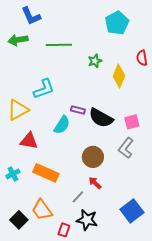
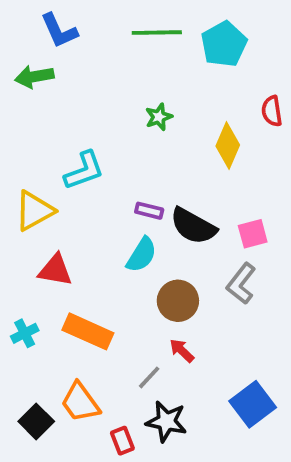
green line: (59, 45) -> (157, 33), moved
green star: (95, 61) -> (159, 117), moved
cyan semicircle: (62, 125) -> (142, 255), moved
red rectangle: (64, 230) -> (122, 441), turned -40

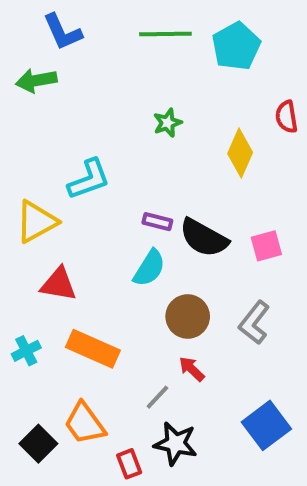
gray L-shape: (241, 284) -> (254, 323), moved

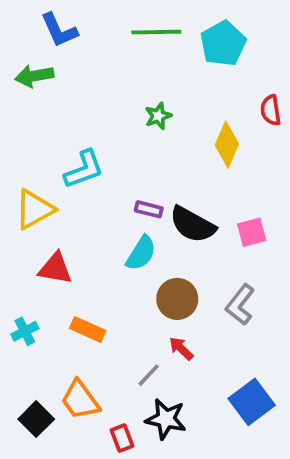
orange rectangle: (93, 349) -> (88, 329), size x0.7

